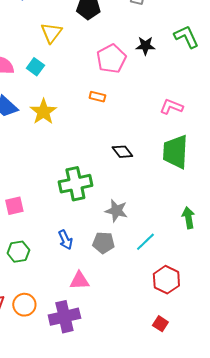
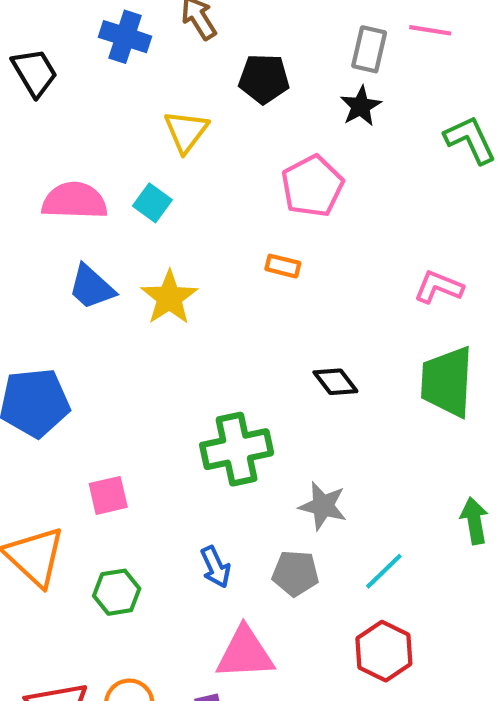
black star: (145, 46) -> (361, 106), moved, turned -30
red hexagon: (166, 280) -> (384, 651), moved
pink triangle: (79, 281) -> (245, 653), size x1.4

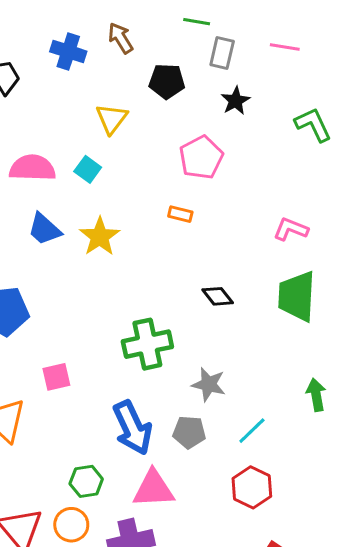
gray rectangle: (369, 49) -> (222, 53), moved
blue arrow: (216, 567) -> (132, 428), size x1.8
green hexagon: (117, 592) -> (86, 481), moved

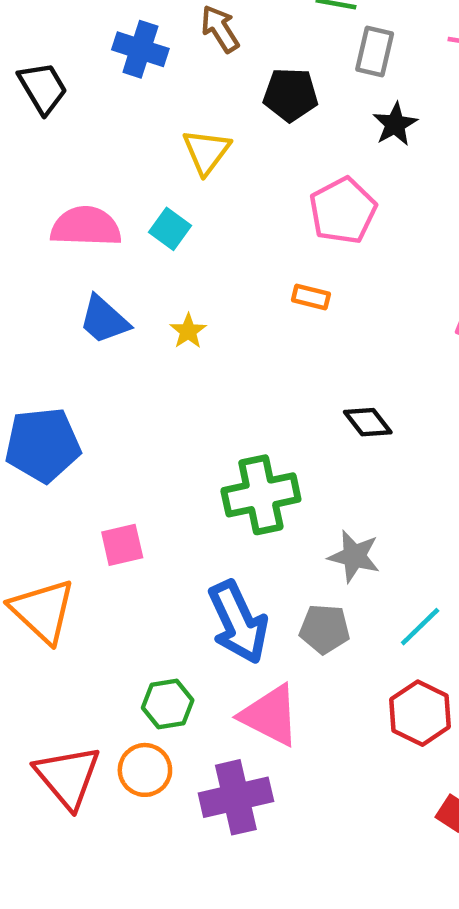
yellow star: (100, 237) -> (188, 331), size x0.6
pink triangle: (153, 489) -> (270, 715), turned 30

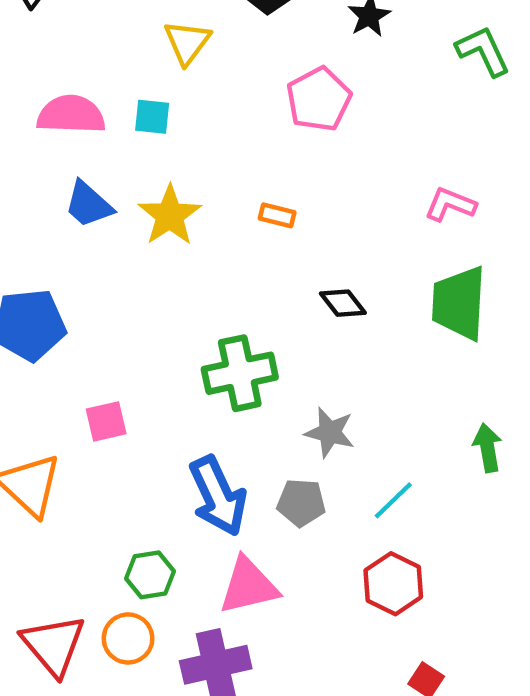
cyan square: (170, 229) -> (152, 117), turned -30
orange rectangle: (311, 297) -> (277, 215), moved
yellow star: (188, 331) -> (170, 215), size x1.8
pink triangle: (270, 715) -> (249, 586), turned -40

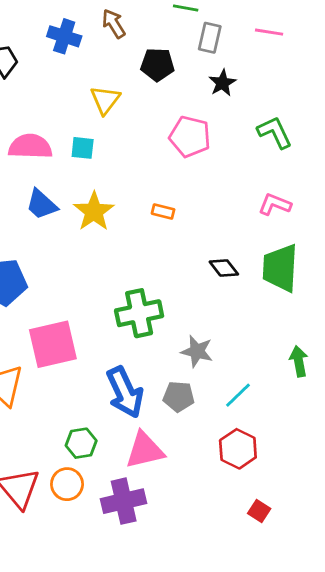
green L-shape: (483, 51) -> (275, 132), moved
pink pentagon: (319, 99) -> (190, 137), turned -30
black diamond: (343, 303) -> (224, 268), moved
pink square: (106, 421) -> (53, 344), size x1.8

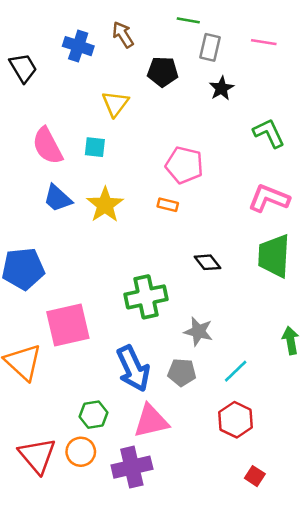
pink pentagon: (190, 137) -> (184, 165), moved
pink semicircle: (30, 146) -> (47, 146), turned -120
pink L-shape: (275, 204) -> (269, 198), size x1.4
black diamond: (224, 268) -> (207, 262), moved

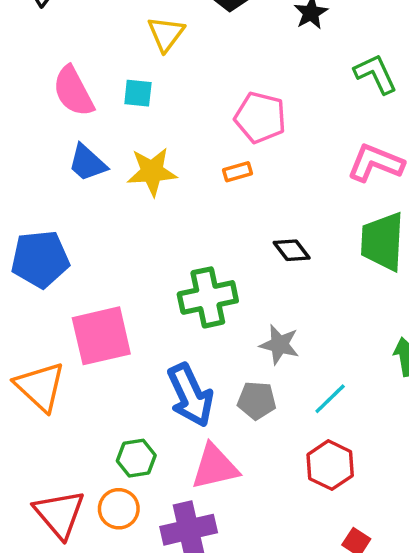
yellow star: (105, 205) -> (152, 172), turned 30
orange rectangle: (168, 205) -> (238, 172), turned -30

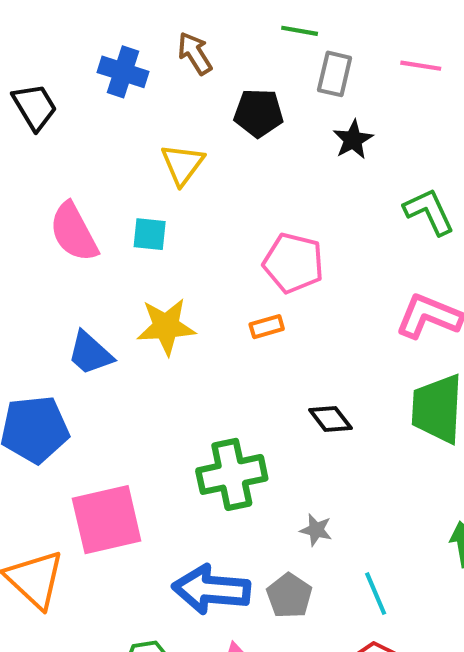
blue trapezoid: (87, 163) -> (90, 353), moved
gray star: (279, 345) -> (316, 530), size x0.7
blue arrow: (190, 395) -> (211, 589), turned 120
cyan line: (330, 399) -> (376, 594), turned -69
gray pentagon: (257, 400) -> (289, 596), turned 30

